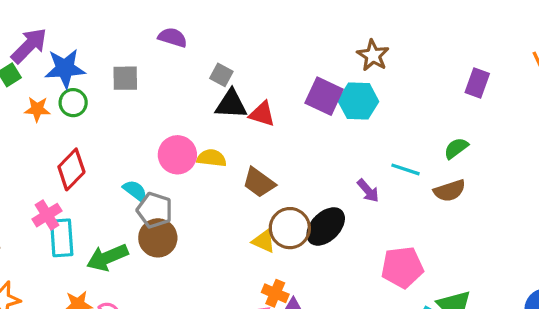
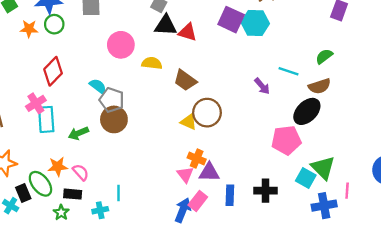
pink circle: (177, 155) -> (121, 45), moved
black ellipse: (326, 226) -> (307, 111), moved
green arrow: (107, 257) -> (78, 133), size x0.7

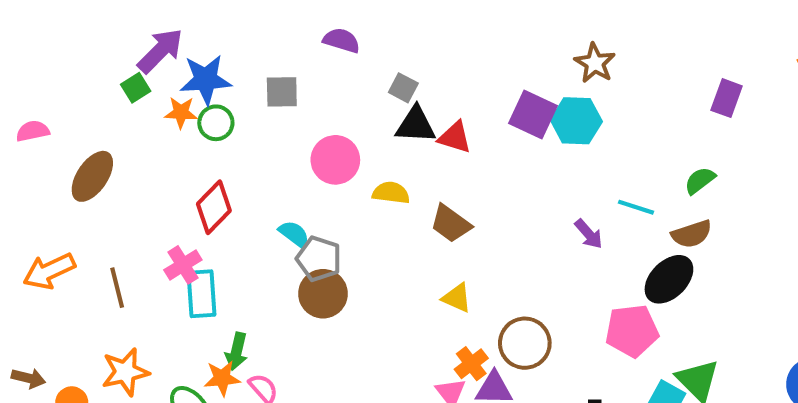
orange star: (29, 29) -> (181, 112), moved
brown circle: (207, 113) -> (525, 343), moved
green arrow: (78, 133) -> (237, 351), moved, turned -54
orange cross: (197, 159) -> (471, 364), turned 30

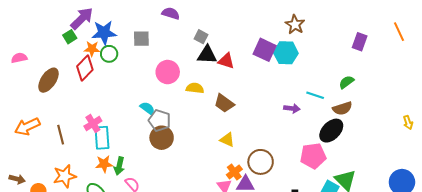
red diamond: (214, 207) -> (85, 68), moved
purple arrow: (589, 234) -> (292, 108), turned -42
orange star: (222, 378) -> (104, 164), moved

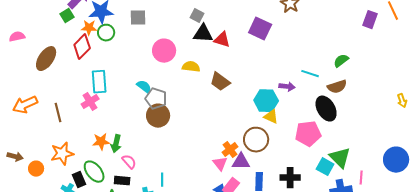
purple rectangle: (360, 42) -> (370, 20), moved
cyan hexagon: (286, 53) -> (266, 101), moved
black ellipse: (331, 131) -> (326, 109), turned -75
cyan rectangle: (102, 138) -> (99, 82), moved
yellow triangle: (227, 140) -> (271, 117), moved

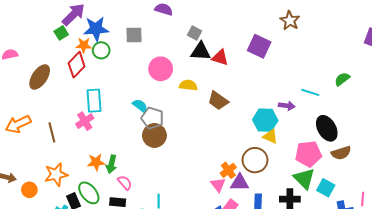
brown semicircle: (337, 87) -> (341, 153), moved
green triangle: (340, 158) -> (304, 179), moved

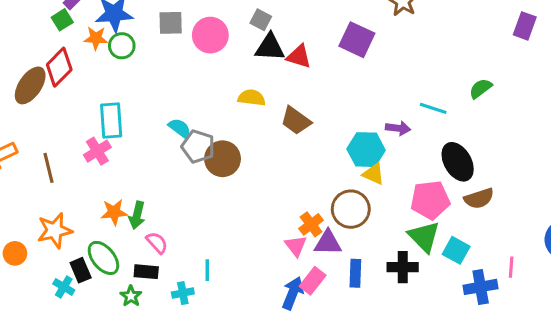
red diamond: (77, 65) -> (59, 67), moved
pink circle: (161, 69) -> (210, 35), moved
brown circle: (154, 135) -> (223, 159), moved

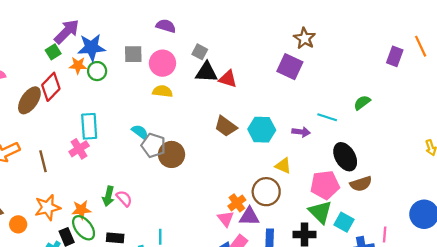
purple square: (357, 40) -> (290, 67), moved
yellow semicircle: (252, 98) -> (162, 91), moved
cyan hexagon: (366, 150) -> (262, 130), moved
orange star: (114, 212) -> (81, 210), moved
pink semicircle: (157, 243) -> (124, 198), moved

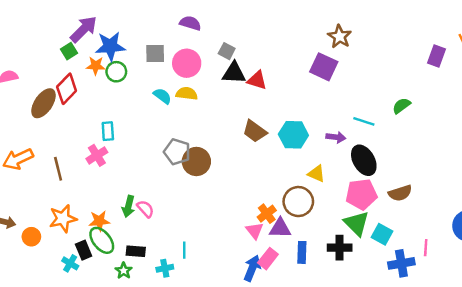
cyan rectangle: (89, 126) -> (108, 131), size x0.7
cyan semicircle: (140, 132) -> (162, 96), moved
black ellipse: (345, 157) -> (364, 160), moved

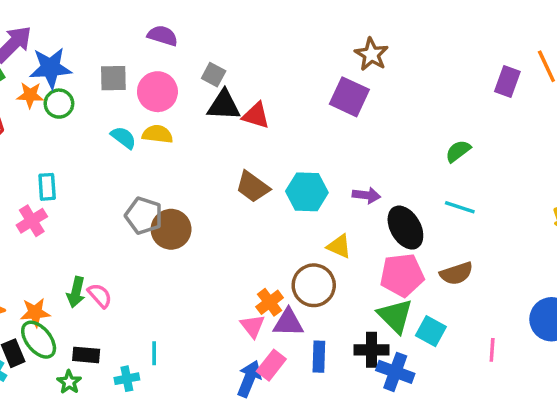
cyan line: (364, 121) -> (460, 207), moved
blue cross: (401, 263) -> (395, 372), moved, turned 30

